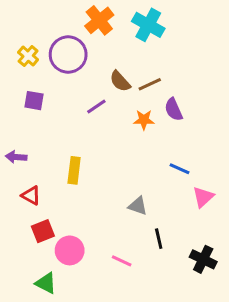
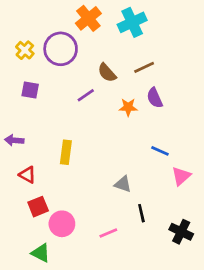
cyan cross: (148, 25) -> (132, 22), turned 36
brown line: (150, 84) -> (144, 67), moved
pink line: (122, 261) -> (108, 233), turned -48

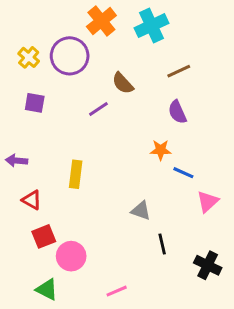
brown line: (144, 67) -> (179, 71), moved
orange star: (128, 107) -> (161, 150), moved
pink line: (108, 233) -> (117, 291), moved

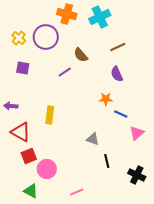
orange cross: (101, 21) -> (67, 14), turned -36
red triangle: (32, 200) -> (21, 132), size x1.5

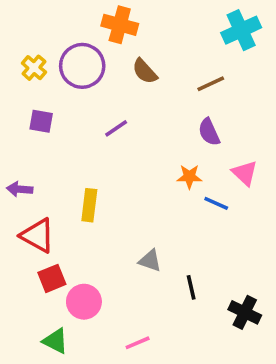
cyan cross: (100, 17) -> (241, 30), moved
brown semicircle: (81, 55) -> (145, 71), moved
pink triangle: (137, 133) -> (245, 173), moved, turned -35
gray triangle: (93, 139) -> (150, 261), moved

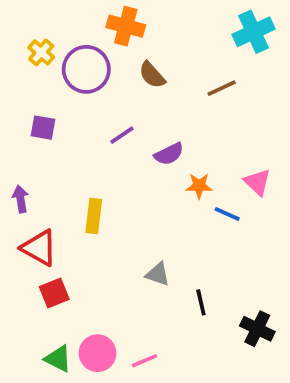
yellow cross: (34, 68) -> (41, 52), moved
purple semicircle: (209, 132) -> (169, 154), moved, turned -92
purple arrow: (20, 189) -> (20, 199), turned 75
pink circle: (84, 302) -> (98, 353), moved

